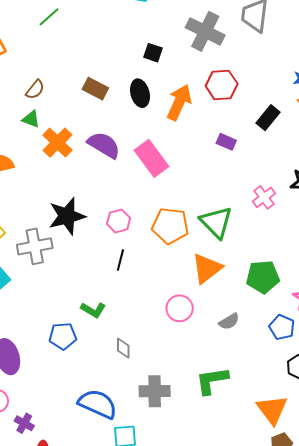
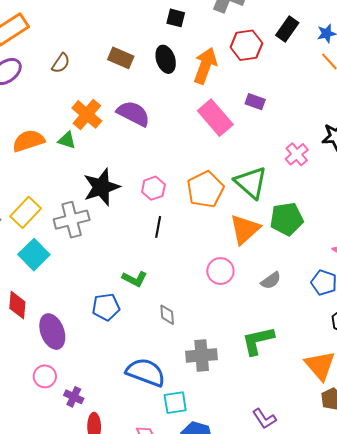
black rectangle: (268, 118) -> (287, 29), moved
green triangle: (31, 119) -> (67, 140), moved
pink rectangle: (152, 158) -> (215, 118), moved
orange pentagon: (170, 226) -> (205, 189), turned -30
green pentagon: (263, 277) -> (287, 219), moved

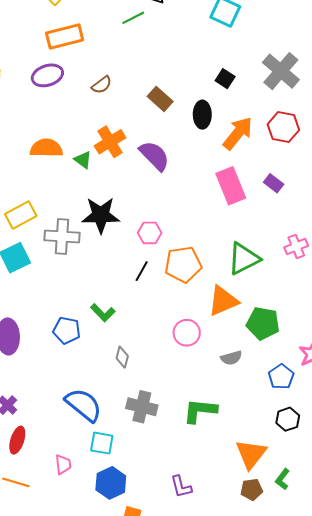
green triangle: (251, 183) -> (244, 259), turned 33
orange pentagon: (205, 189) -> (183, 264), moved
green pentagon: (287, 219) -> (263, 323), moved

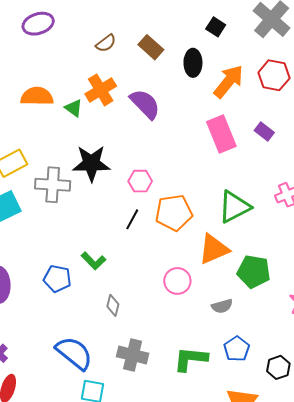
brown semicircle: (102, 85) -> (106, 43), moved
blue pentagon: (281, 377) -> (237, 349), moved

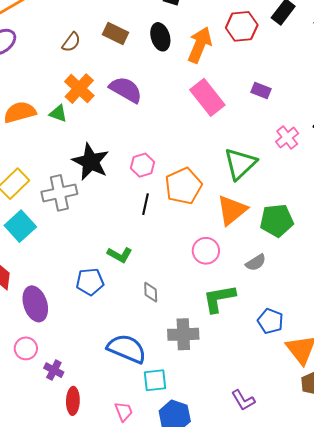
purple rectangle: (264, 132) -> (261, 90), moved
black star: (91, 163) -> (91, 162), turned -30
blue pentagon: (237, 349) -> (270, 321), moved
green L-shape: (191, 359) -> (219, 298), moved

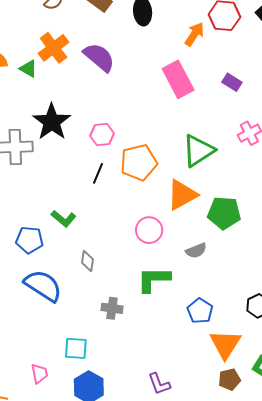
orange arrow: (200, 45) -> (194, 34), moved, size x0.7
gray cross: (183, 334) -> (112, 308), size x0.7
blue semicircle: (127, 349) -> (43, 286), moved

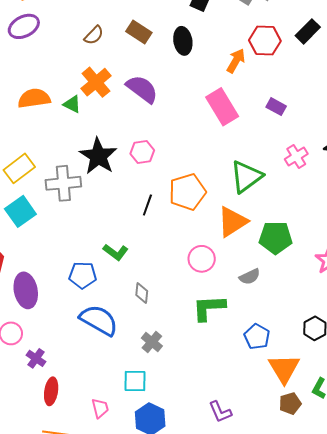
pink hexagon: (102, 135) -> (142, 152), moved
gray cross: (112, 308) -> (152, 342), moved, turned 35

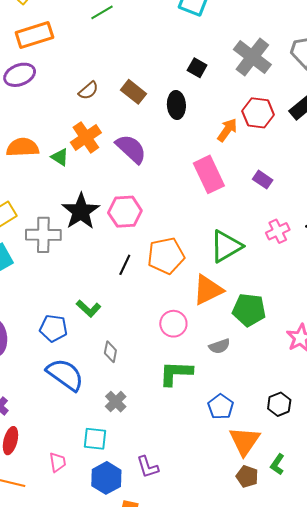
pink hexagon: (142, 152) -> (125, 212), size x1.4
brown pentagon: (290, 403) -> (247, 476), turned 30
purple L-shape: (220, 412) -> (148, 467), moved

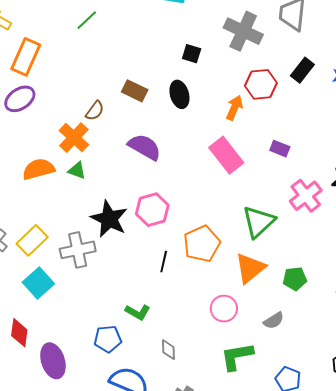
orange rectangle: (34, 35) -> (26, 57), turned -36
brown semicircle: (88, 90) -> (95, 111), moved
orange cross: (86, 137) -> (74, 138), moved
pink cross: (278, 231) -> (306, 196), size x1.4
green pentagon: (249, 310) -> (295, 279), size x0.7

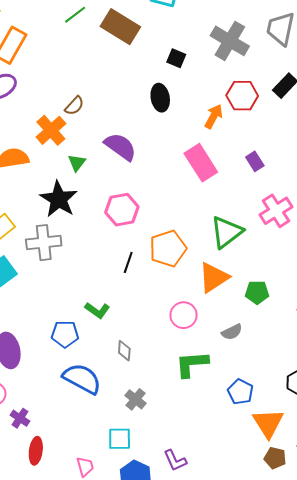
brown rectangle: (135, 91) -> (120, 27), moved, size x1.5
purple rectangle: (280, 149) -> (255, 161), turned 30
green triangle: (77, 170) -> (77, 163), moved, turned 42
black star: (109, 219) -> (59, 199), moved

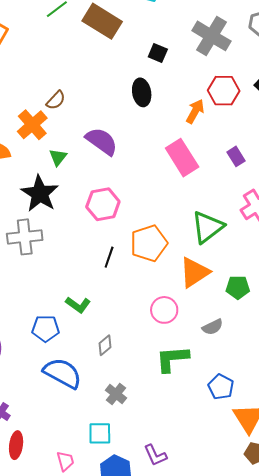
gray diamond: (124, 351) -> (105, 345), turned 45

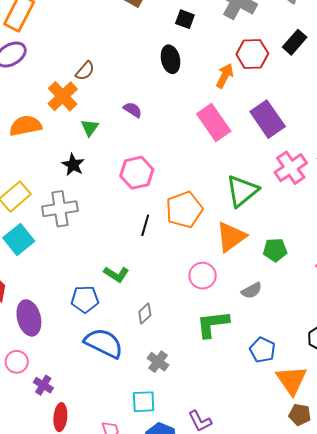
purple semicircle: (102, 141) -> (133, 110), size x0.6
purple rectangle: (236, 156) -> (268, 119), size x1.8
black star: (40, 194) -> (73, 165), size x0.6

